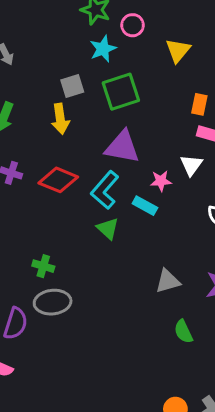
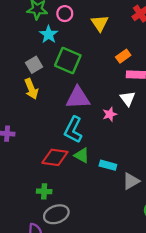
green square: (121, 92) -> (68, 61), turned -35
orange rectangle: (199, 104) -> (123, 56), turned 56
red diamond: (58, 180) -> (55, 157), moved
cyan rectangle: (145, 206) -> (108, 165), moved

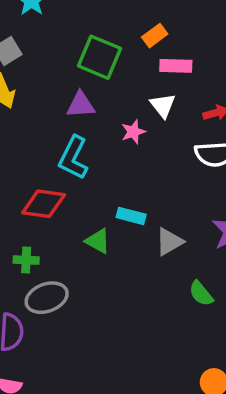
green square: (68, 61) -> (99, 57), moved
purple triangle: (78, 98) -> (81, 105), size x0.7
green triangle: (82, 155) -> (98, 241), moved

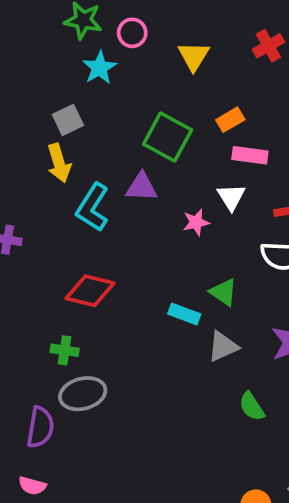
cyan L-shape: (73, 158) -> (93, 207), moved
green triangle: (98, 241) -> (223, 292), moved

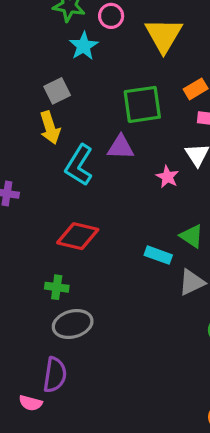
yellow triangle: (194, 56) -> (164, 35), size x1.4
green square: (168, 137) -> (142, 104), turned -36
pink star: (196, 222) -> (167, 177), turned -30
purple semicircle: (40, 427) -> (55, 375), moved

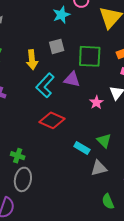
gray square: (57, 91) -> (57, 46), moved
red diamond: (78, 236) -> (52, 120), moved
gray ellipse: (73, 324) -> (23, 179), turned -75

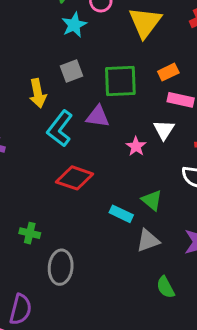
gray ellipse: (23, 179) -> (61, 267), moved

